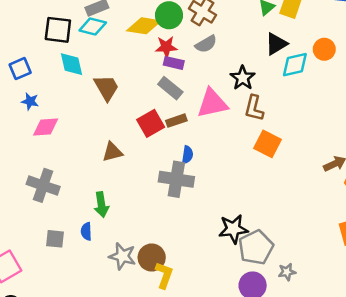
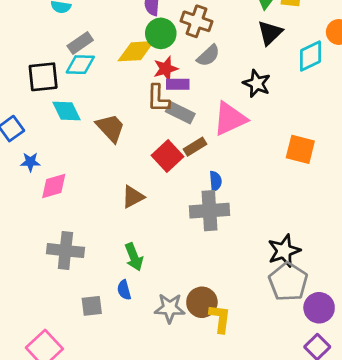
black triangle: (276, 44) -> (270, 33), moved
brown L-shape: (254, 108) -> (158, 98), moved
gray pentagon: (256, 247) -> (288, 282), moved

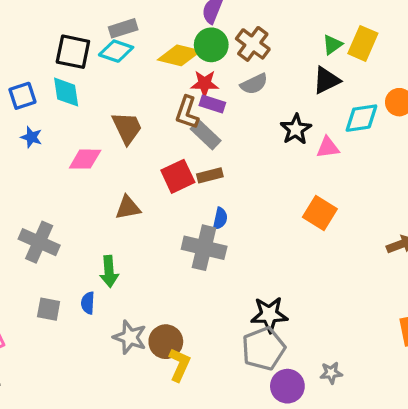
cyan diamond: (66, 111) -> (66, 92), moved
pink triangle: (230, 119) -> (328, 147), moved, size x0.6
pink diamond: (54, 186) -> (85, 159), moved

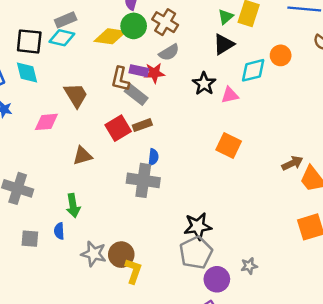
red star: (205, 84) -> (154, 73), moved

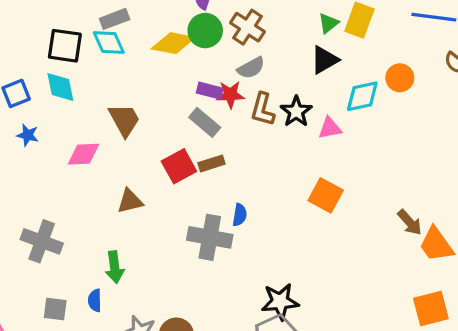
cyan diamond: (62, 38) -> (109, 42), turned 50
brown L-shape: (120, 79) -> (263, 109), moved
blue semicircle: (153, 157) -> (240, 215), moved
brown arrow: (292, 163) -> (410, 222), turned 72

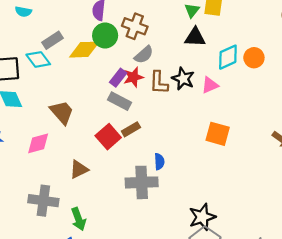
gray rectangle: (115, 19) -> (53, 40), moved
black triangle: (324, 60) -> (195, 37), turned 45
orange circle: (400, 78) -> (254, 58), moved
purple rectangle: (210, 91) -> (118, 78), turned -54
gray cross: (42, 241) -> (43, 201), moved

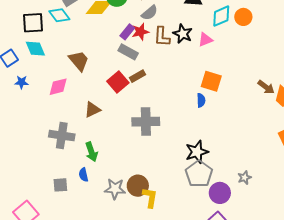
blue semicircle: (159, 162) -> (201, 100), moved

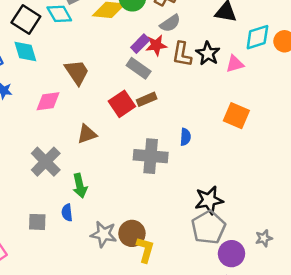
black square: (33, 23) -> (26, 20), turned 30
blue semicircle: (201, 100) -> (185, 137), moved
gray cross: (62, 136) -> (46, 162), turned 30

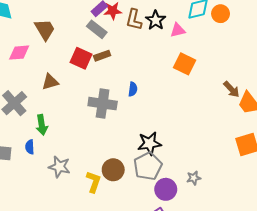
red square: (122, 104) -> (81, 58), turned -35
orange square: (236, 116) -> (185, 64), moved
brown circle: (132, 233) -> (113, 170), moved

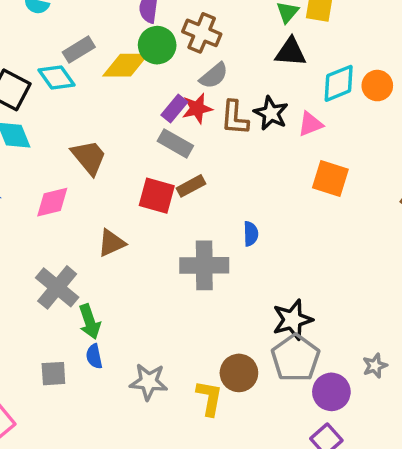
green arrow: (42, 125) -> (90, 322), moved

